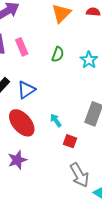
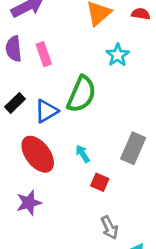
green semicircle: (58, 54) -> (81, 94), moved, size x1.8
cyan star: (89, 60) -> (118, 55), moved
gray arrow: (79, 175) -> (109, 228), size x0.7

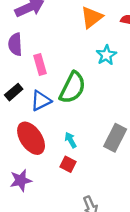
pink rectangle: (44, 54) -> (40, 64), moved
red square: (100, 182) -> (68, 164), moved

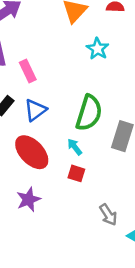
green semicircle: (73, 88) -> (89, 113), moved

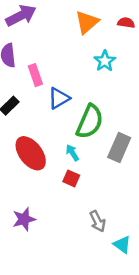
blue triangle: (35, 110) -> (59, 98), moved
purple star: (28, 199) -> (24, 219), moved

